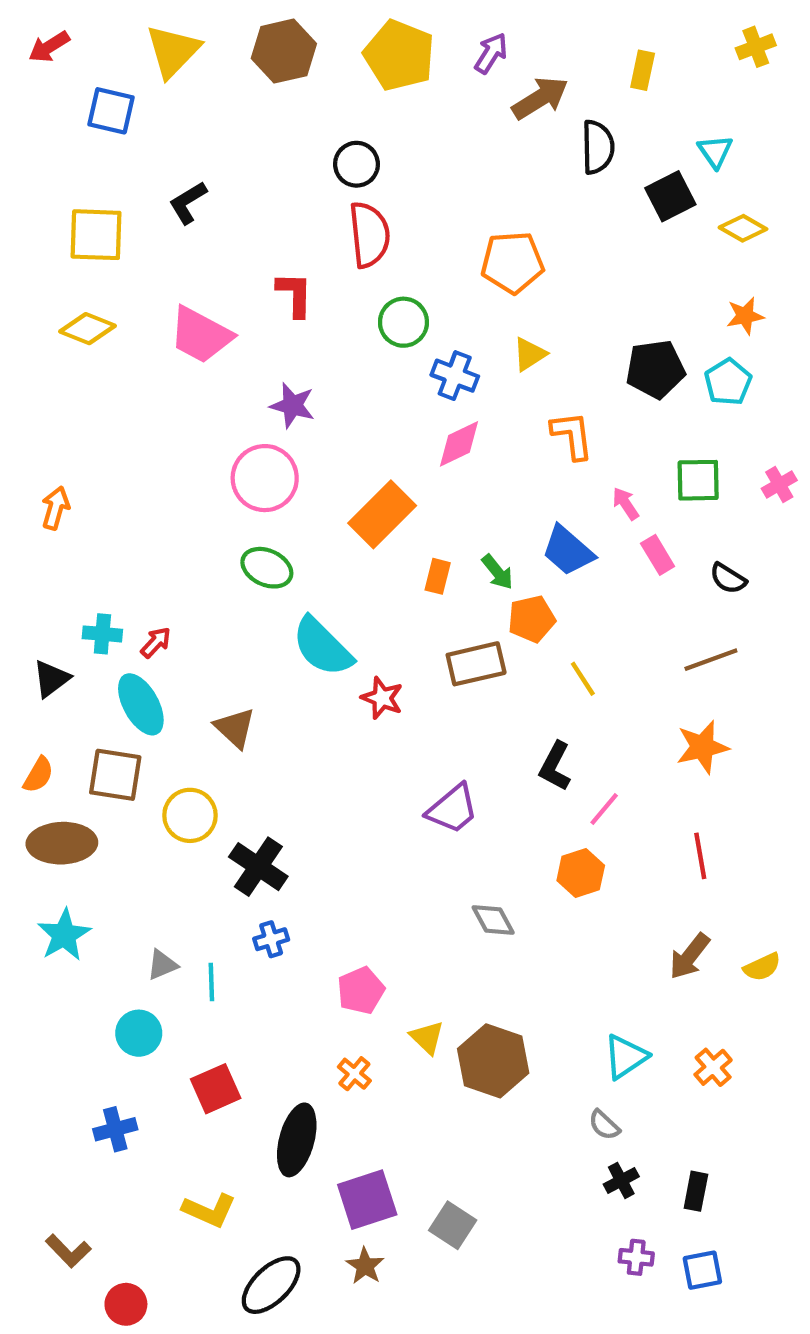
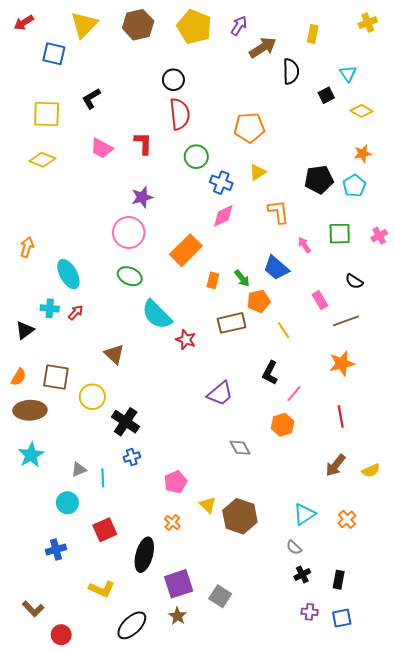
black square: (670, 196) -> (326, 95), size x0.7
pink trapezoid: (201, 335) -> (102, 148), moved, size x0.7
purple star: (292, 405) -> (142, 197), turned -30
pink rectangle: (658, 555) -> (320, 300), moved
cyan ellipse: (141, 704) -> (68, 274), moved

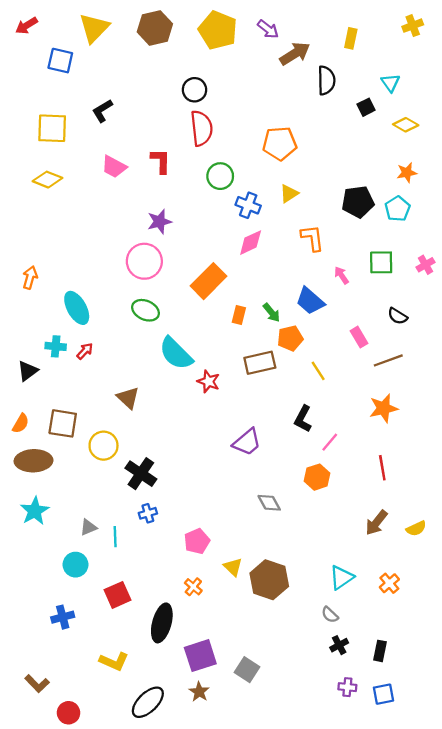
purple arrow: (239, 26) -> (268, 29), turned 96

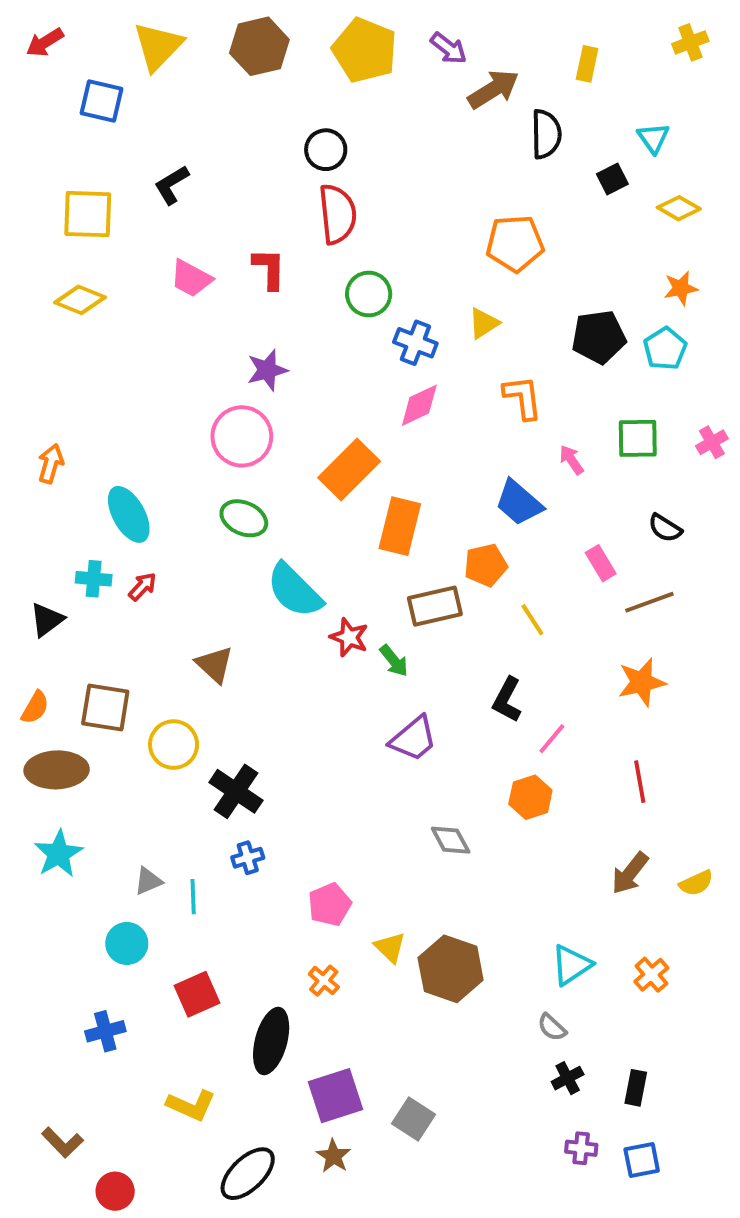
orange pentagon: (280, 143) -> (515, 243), moved
green arrow: (272, 313) -> (394, 661), moved
orange rectangle: (239, 315) -> (400, 526), size x1.8

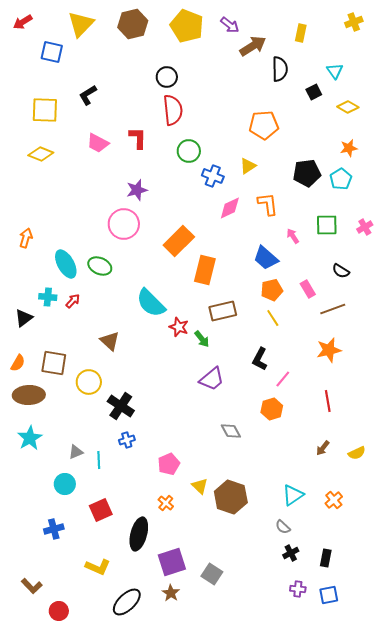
pink diamond: (419, 405) -> (230, 208), moved
green ellipse: (244, 518) -> (100, 266), moved
orange pentagon: (486, 565) -> (272, 290), moved
brown arrow: (630, 873) -> (323, 448), size x0.7

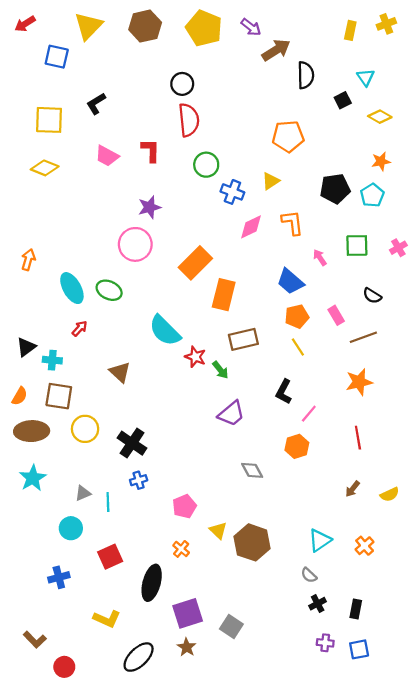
yellow rectangle: (301, 33) -> (350, 30), moved
cyan cross: (48, 297) -> (52, 360), moved
yellow circle: (89, 382) -> (85, 429), moved

